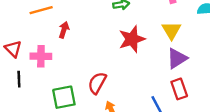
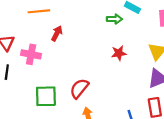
red star: (132, 39) -> (119, 53), size x0.6

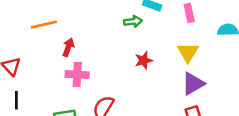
pink cross: (31, 54) -> (77, 75), moved

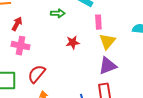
pink rectangle: (189, 13) -> (98, 22), moved
green arrow: (133, 21) -> (58, 13), moved

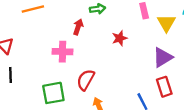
red arrow: (17, 24) -> (78, 27), moved
yellow triangle: (107, 41) -> (166, 23), moved

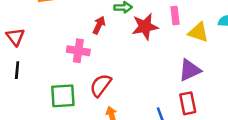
yellow triangle: (166, 23) -> (198, 32), turned -48
red star: (120, 38) -> (145, 27), moved, size x1.5

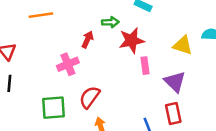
pink rectangle: (175, 16) -> (145, 66), moved
pink cross: (78, 51) -> (68, 64), turned -30
purple triangle: (190, 70) -> (175, 82), turned -50

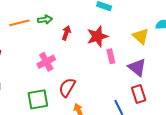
green arrow: (110, 22) -> (45, 20), moved
red arrow: (87, 39) -> (66, 33), moved
yellow triangle: (183, 45) -> (141, 36), turned 30

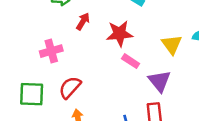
pink rectangle: (111, 56) -> (131, 61), turned -56

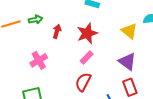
pink rectangle: (131, 61) -> (87, 58), moved, turned -64
red semicircle: (70, 87) -> (83, 82), moved

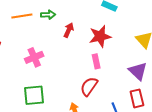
pink rectangle: (87, 58) -> (96, 61), turned -64
pink cross: (39, 60) -> (34, 57), moved

